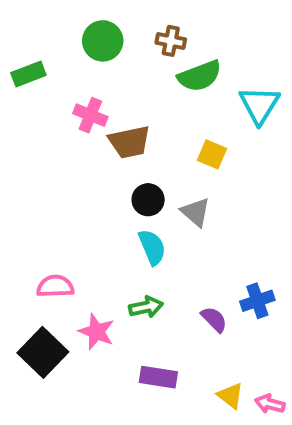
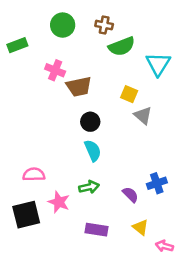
gray triangle: (195, 212) -> (143, 115), moved
black square: (43, 352) -> (26, 215), turned 32
yellow triangle: (231, 396) -> (140, 227), moved

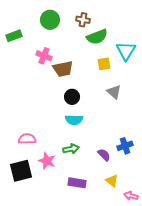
yellow square: (129, 94) -> (104, 64), moved, turned -32
cyan semicircle: (93, 151) -> (74, 120), turned 114

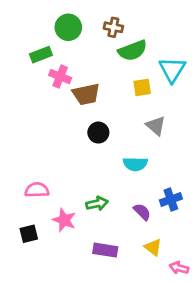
green rectangle: (14, 36) -> (41, 55), moved
cyan semicircle: (74, 120) -> (135, 164), moved
black square: (21, 171) -> (29, 234), size x0.6

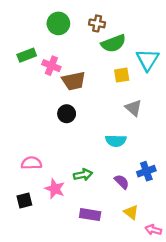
green rectangle: (41, 55) -> (27, 55), moved
black circle: (98, 133) -> (67, 114), moved

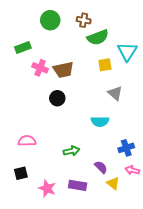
pink cross: (51, 66) -> (40, 68), moved
purple semicircle: (122, 182) -> (101, 167), moved
pink star: (55, 189) -> (47, 188), moved
pink arrow: (153, 230) -> (132, 170), moved

